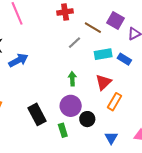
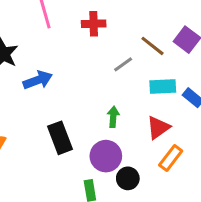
red cross: (65, 12) -> (94, 24), moved
black rectangle: (37, 114) -> (60, 138), moved

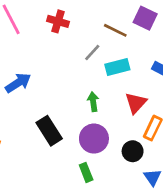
red cross: (94, 24) -> (58, 21), turned 30
cyan rectangle: (163, 87) -> (117, 67), moved
black circle: (128, 178) -> (133, 151), moved

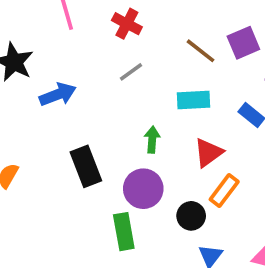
purple square: (145, 18) -> (243, 43), turned 30
gray line: (92, 53) -> (131, 72), moved
green rectangle: (86, 172) -> (124, 232), size x1.4

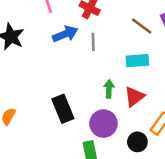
gray line: (131, 72) -> (93, 42), turned -54
blue arrow: (58, 94) -> (65, 34), moved
red triangle: (208, 153) -> (134, 97), moved

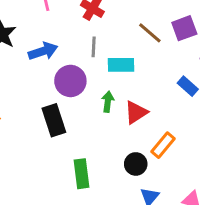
blue arrow: (65, 34) -> (43, 51), moved
cyan rectangle: (137, 61) -> (121, 65), moved
purple circle: (103, 124) -> (70, 81), moved

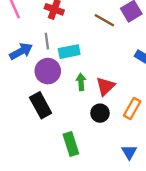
gray line: (94, 47) -> (47, 41), moved
cyan rectangle: (121, 65) -> (69, 52), moved
black circle: (136, 164) -> (100, 113), moved

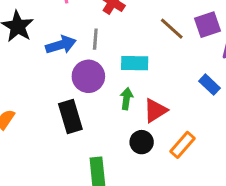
cyan rectangle: (69, 52) -> (135, 63), moved

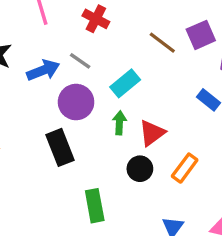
gray line: (95, 39) -> (80, 61), turned -55
cyan rectangle: (135, 63) -> (125, 83), turned -36

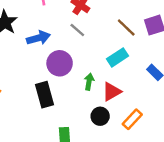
gray line: (80, 61) -> (77, 30), moved
cyan rectangle: (125, 83) -> (117, 57), moved

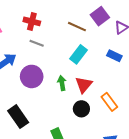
black rectangle: (45, 95) -> (18, 117), moved
orange rectangle: (132, 119) -> (109, 102), turned -60

